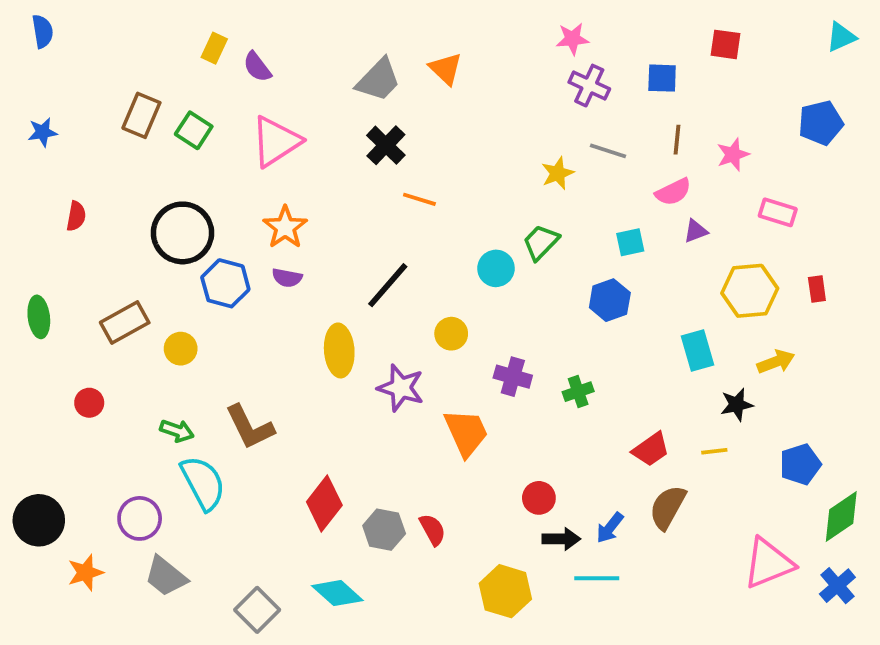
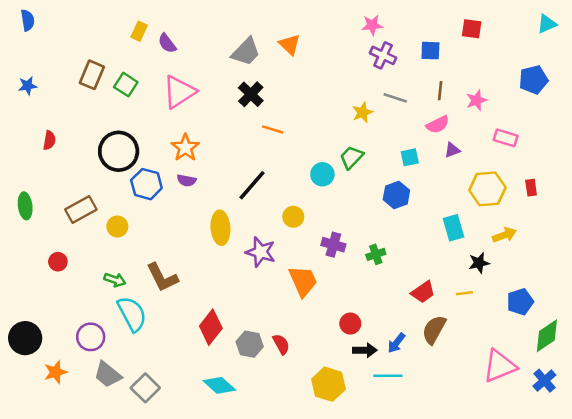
gray square: (257, 610) -> (145, 388), moved

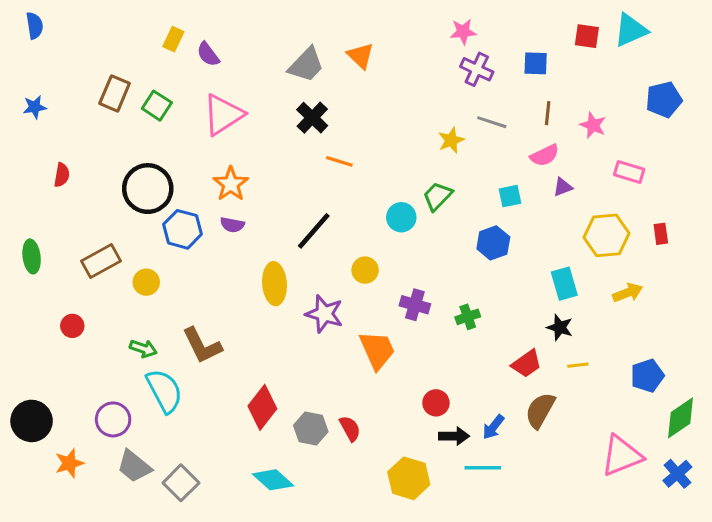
cyan triangle: (547, 24) -> (631, 30), moved, size x1.4
pink star: (476, 100) -> (593, 125), turned -30
black star: (479, 263) -> (560, 327), moved, turned 30

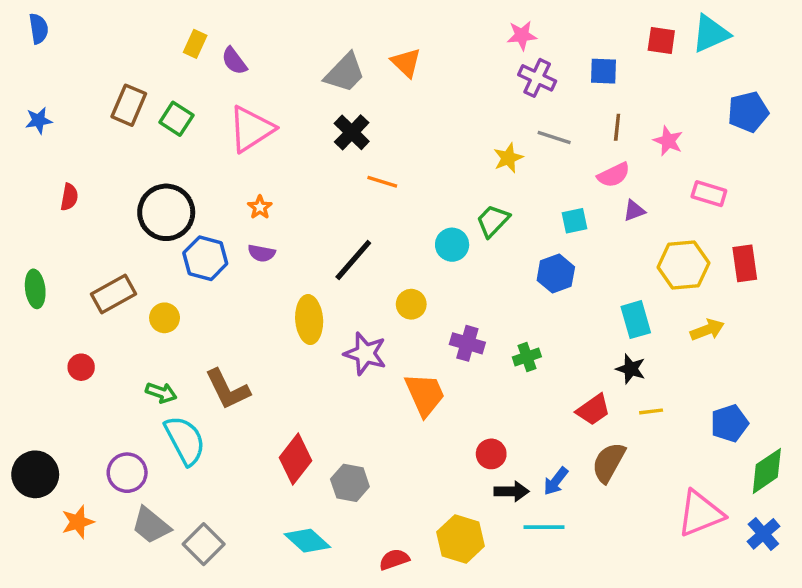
orange star: (231, 184) -> (260, 207), size x0.6
red rectangle: (661, 234) -> (745, 263), size x1.5
red semicircle: (350, 429) -> (394, 559), moved, turned -80

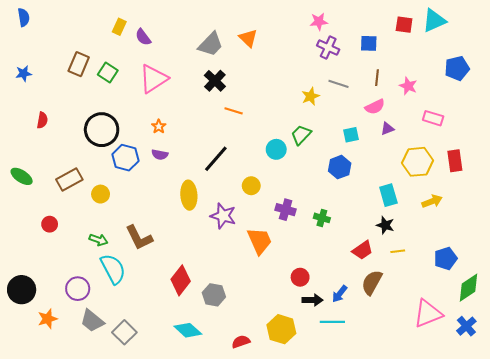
green ellipse: (35, 289) -> (22, 176), turned -50
green cross: (527, 357) -> (322, 218), turned 35

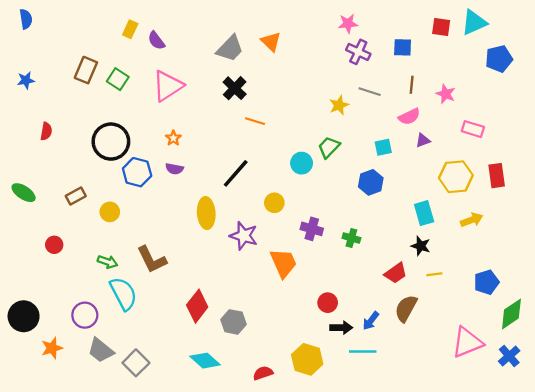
blue pentagon: (457, 68) -> (499, 59), moved
brown rectangle: (69, 180) -> (76, 196), size x0.7

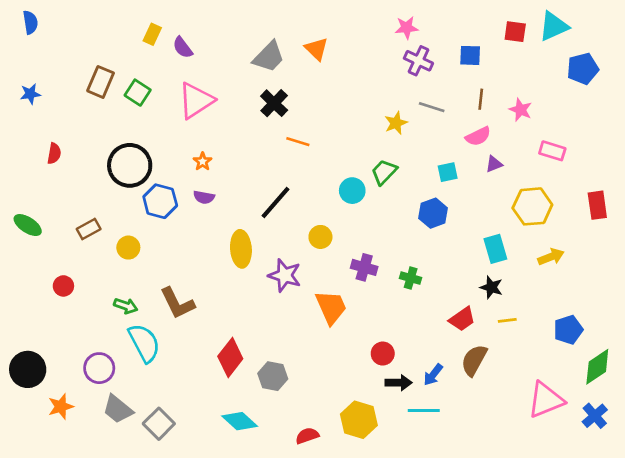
red rectangle: (497, 176) -> (597, 205), moved

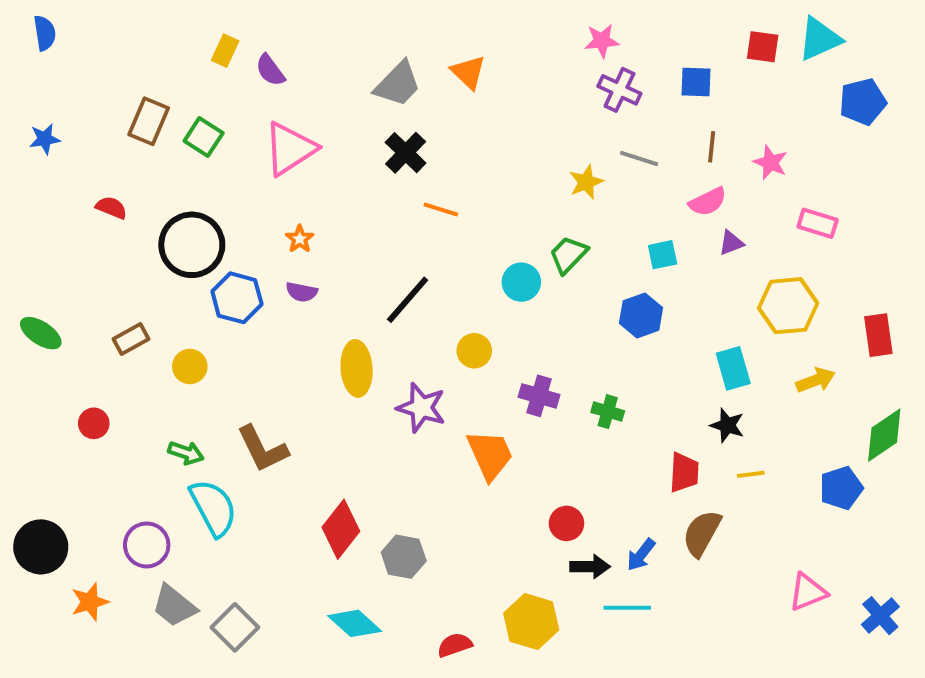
red semicircle: (54, 153) -> (111, 208), moved, turned -78
red rectangle: (597, 205) -> (878, 335), moved
red trapezoid: (462, 319) -> (684, 472), turned -52
green diamond: (597, 367) -> (884, 435), moved
pink triangle: (546, 400) -> (808, 592), size x0.7

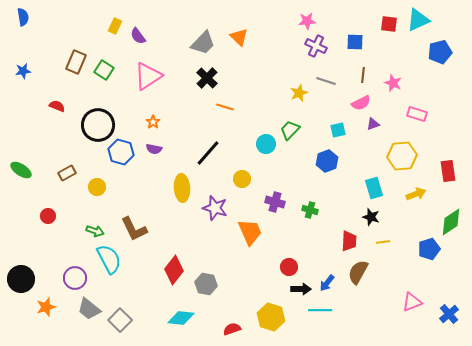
cyan diamond: (355, 623) -> (181, 318), turned -36

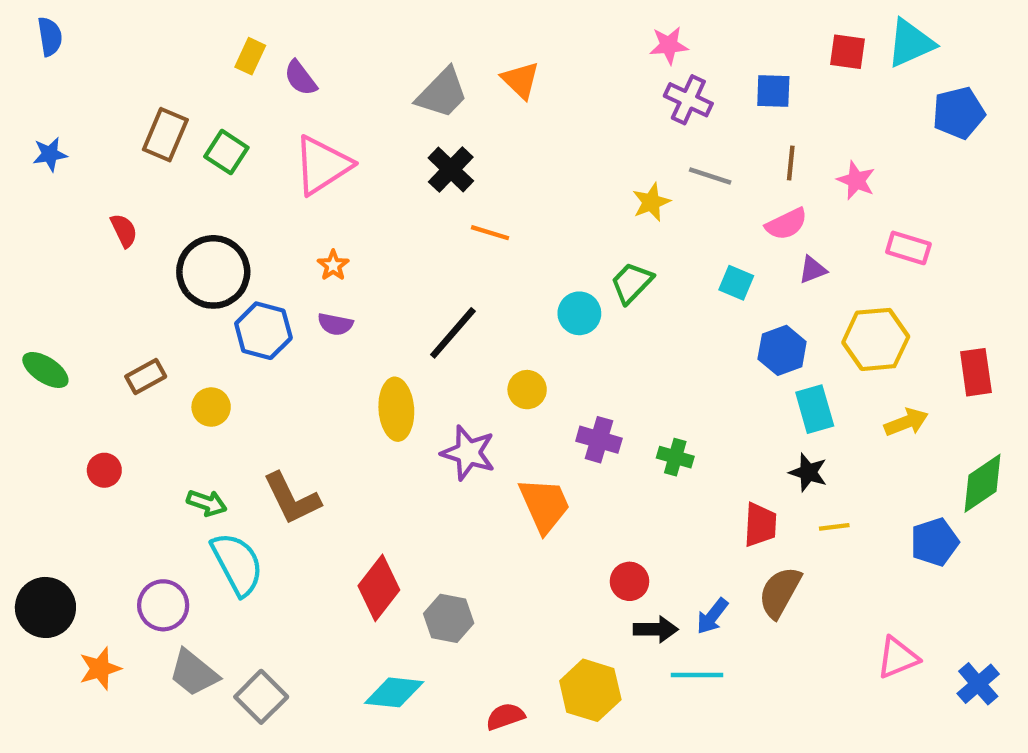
red semicircle: (57, 106) -> (124, 230), turned 42
cyan square: (338, 130) -> (736, 283), turned 35
blue hexagon: (327, 161) -> (782, 350), moved

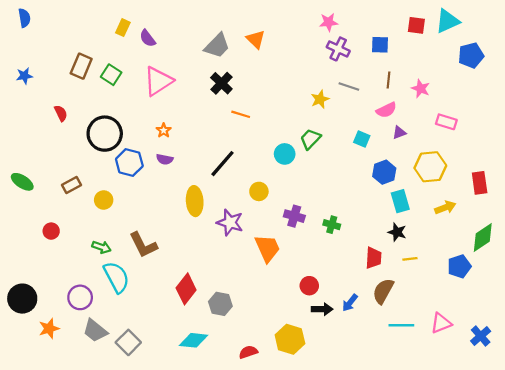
cyan line: (697, 675) -> (401, 325), moved

